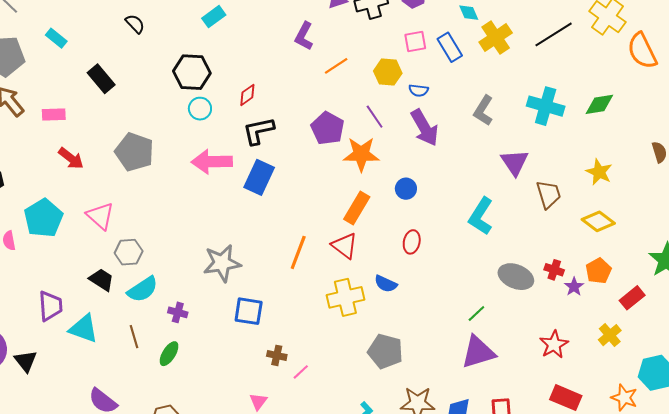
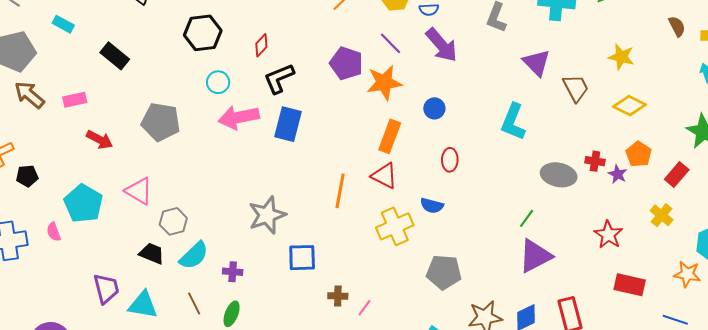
cyan circle: (200, 109) -> (218, 82), moved

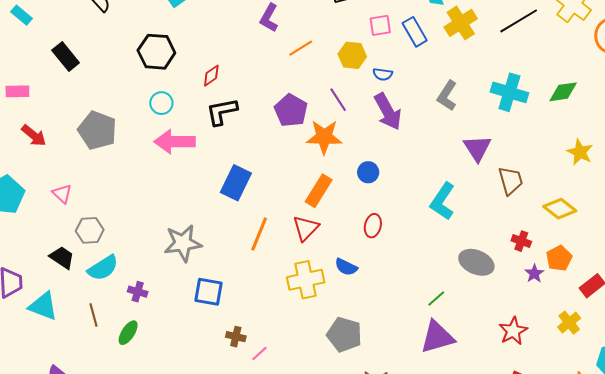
yellow star: (621, 57) -> (580, 152), moved
blue rectangle: (288, 124) -> (236, 183), moved
red cross: (595, 161) -> (521, 241), moved
red triangle: (384, 176) -> (306, 228), turned 36
pink triangle: (139, 191) -> (62, 194), size x0.7

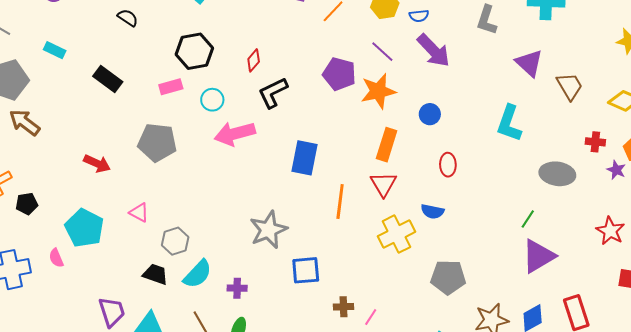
pink rectangle: (17, 91) -> (171, 87), moved

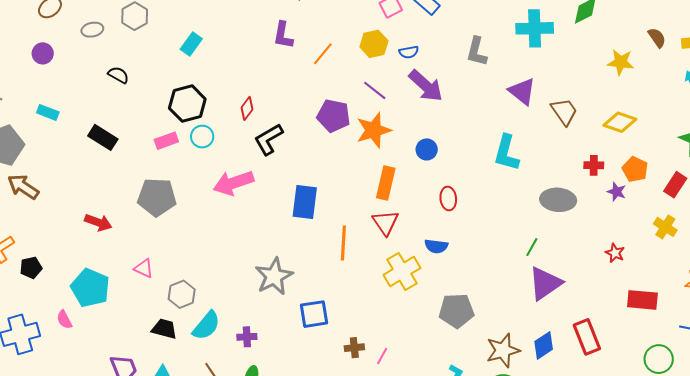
cyan circle: (212, 100) -> (202, 137), moved
red star: (610, 231) -> (615, 253), size x0.7

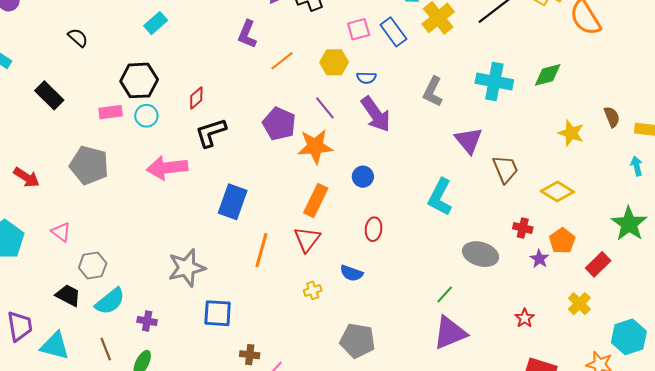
yellow cross: (402, 271) -> (313, 290), size x0.5

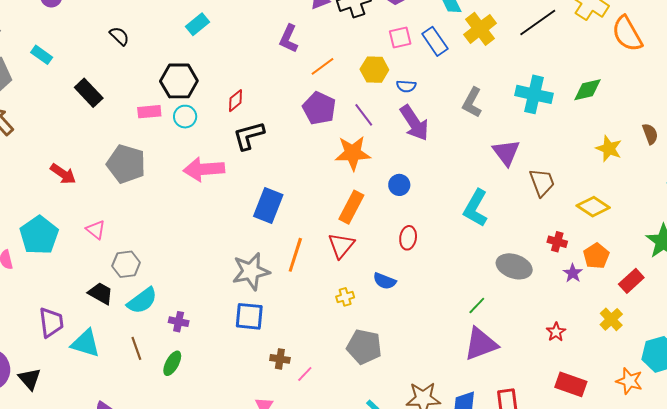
purple pentagon: (279, 124) -> (319, 108), moved
gray star: (187, 268) -> (251, 271), moved
gray pentagon: (357, 341) -> (364, 347), moved

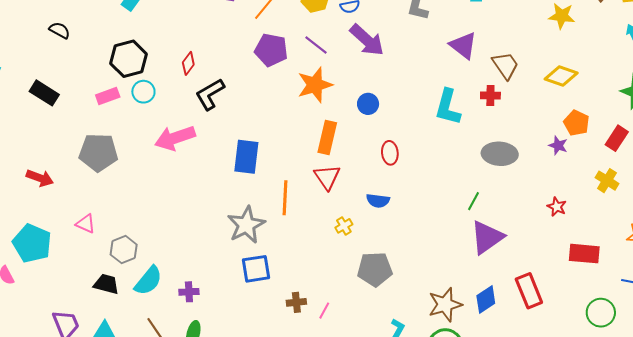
red cross: (557, 242) -> (490, 95), moved

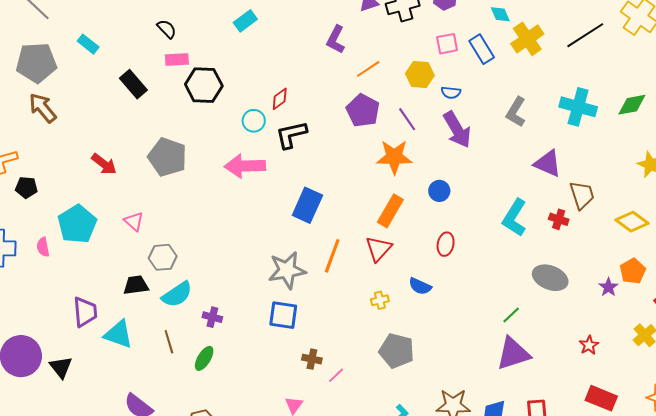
purple triangle: (463, 45) -> (548, 163), turned -32
black hexagon: (129, 59) -> (204, 85), moved
cyan circle: (143, 92) -> (254, 121), moved
pink rectangle: (108, 96) -> (177, 59), moved
black trapezoid: (106, 284) -> (136, 285), turned -40

